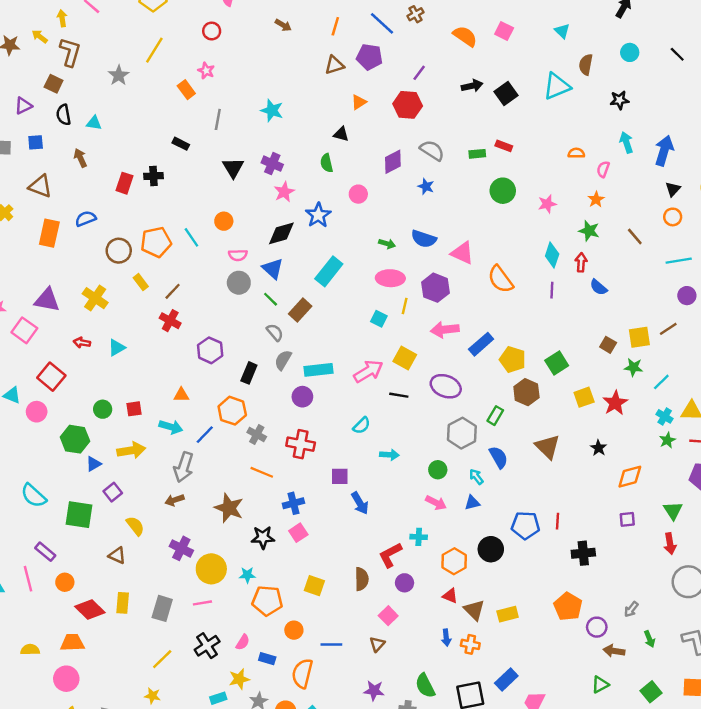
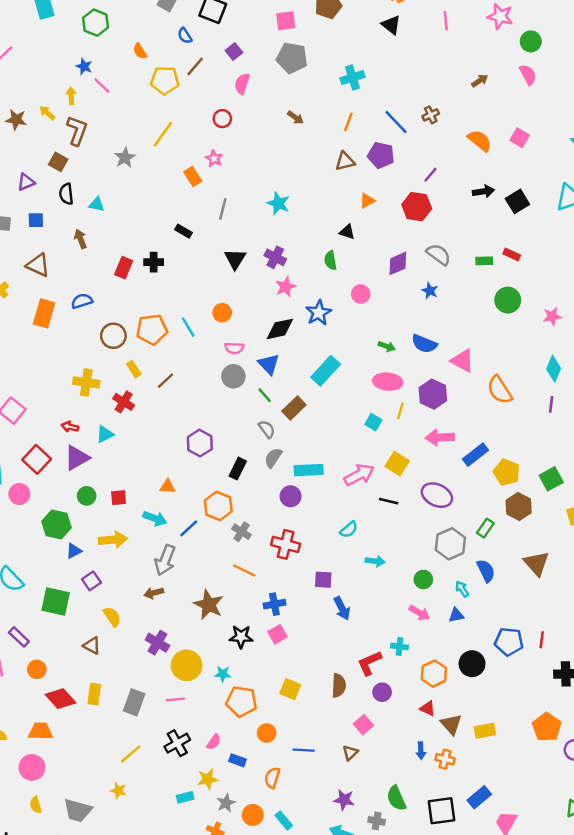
yellow cross: (95, 298) -> (86, 382), turned -30
purple triangle: (47, 300) -> (77, 458), moved, turned -44
red cross: (170, 321) -> (124, 402), moved
orange semicircle: (302, 673) -> (272, 778), size x0.7

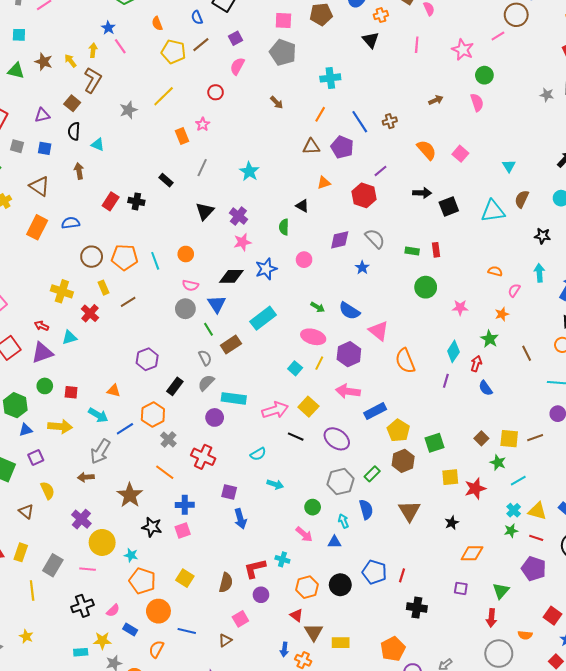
red rectangle: (512, 254) -> (436, 250), turned 48
orange circle: (267, 733) -> (158, 611), size x1.5
yellow line: (131, 754) -> (32, 590), moved, turned -66

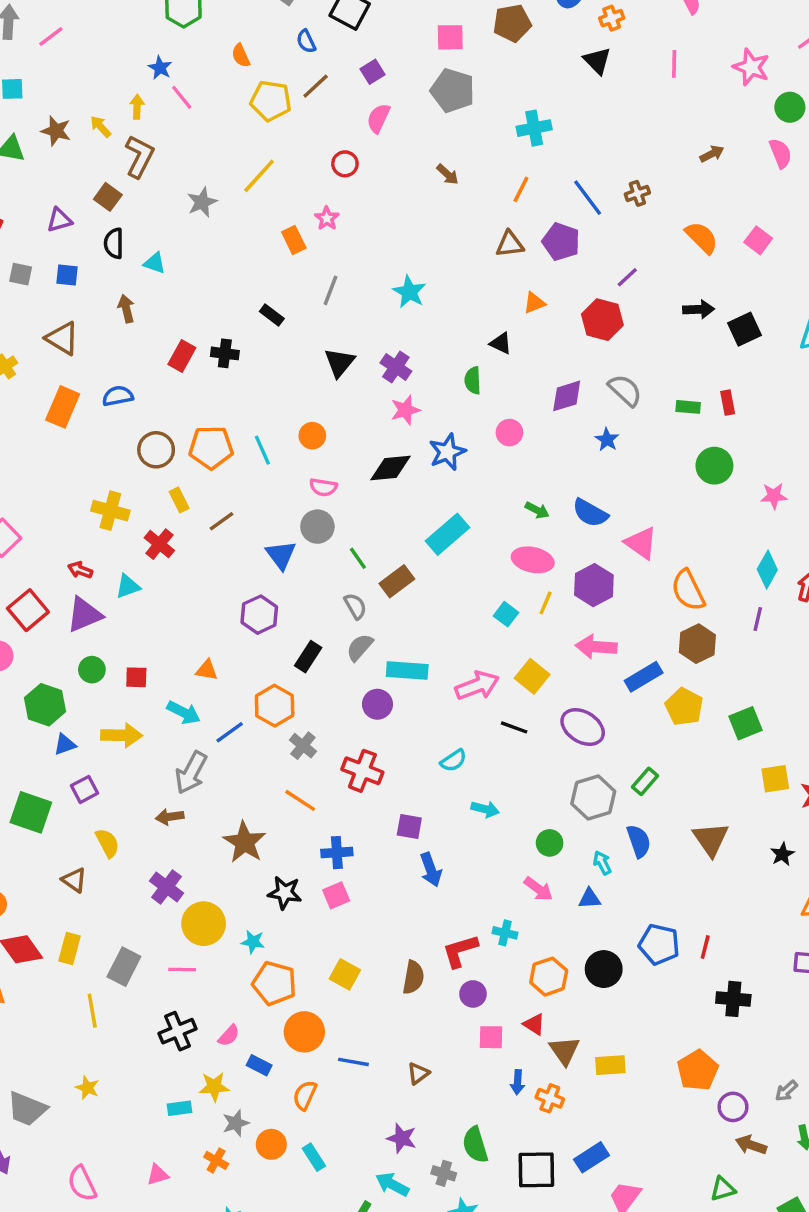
blue triangle: (217, 304) -> (281, 555), moved
brown hexagon: (403, 461) -> (697, 644), moved
pink square: (240, 619) -> (491, 1037), moved, turned 35

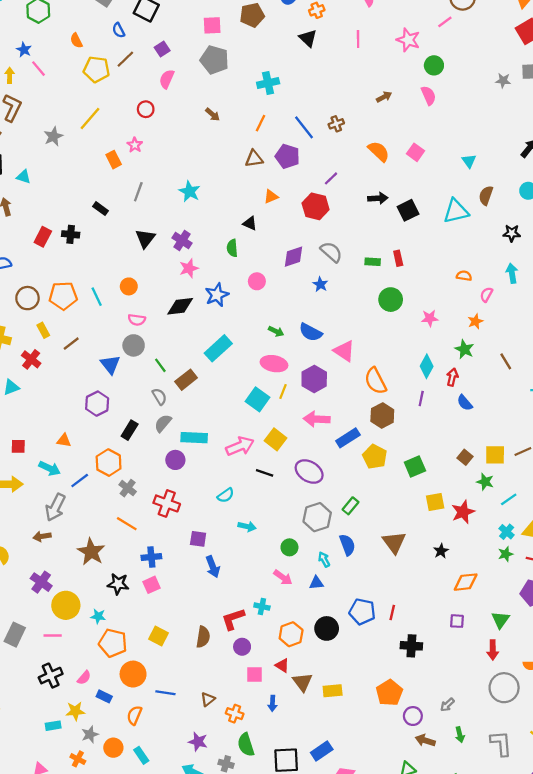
cyan square: (506, 614) -> (257, 399), size x1.5
orange cross: (550, 1098) -> (235, 714), moved

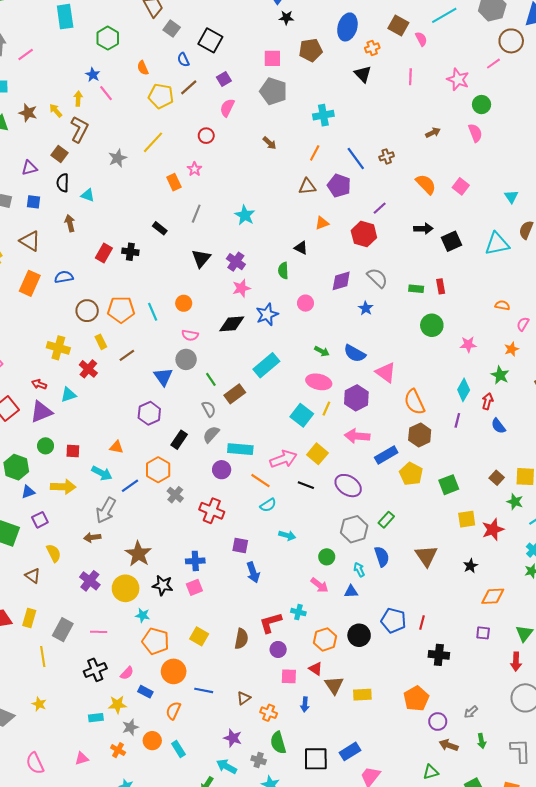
orange line: (127, 524) -> (260, 481), moved
yellow circle: (66, 605) -> (126, 588), moved

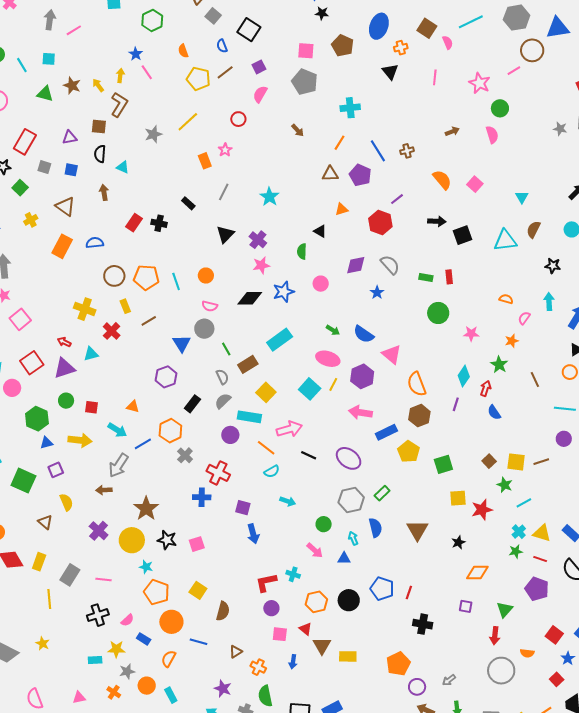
brown pentagon: (311, 50) -> (343, 46), turned 30
brown square: (59, 154) -> (99, 127), turned -35
yellow square: (317, 454) -> (266, 392), moved
blue cross: (195, 561) -> (202, 497), moved
brown semicircle: (241, 639) -> (223, 611), moved

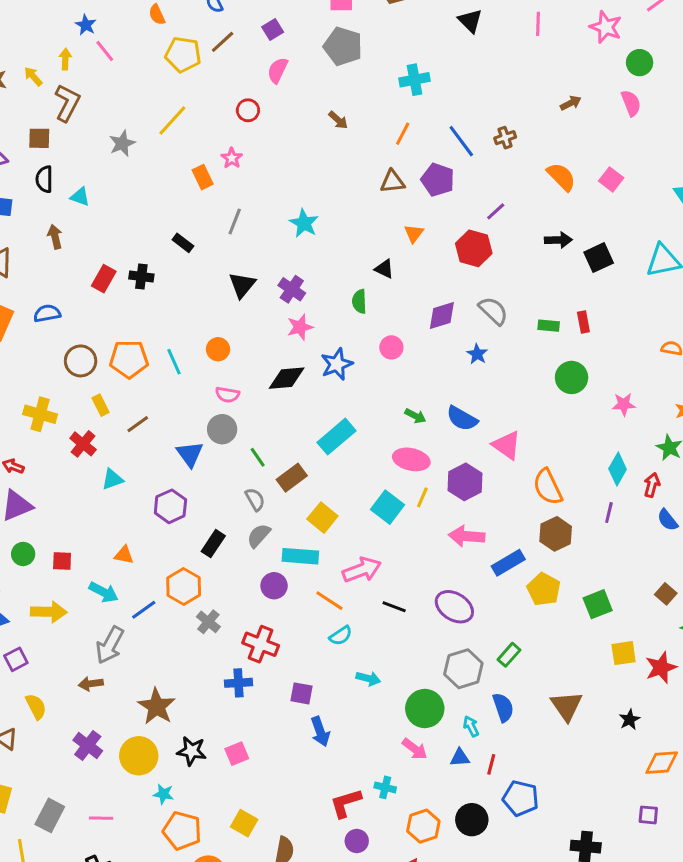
orange triangle: (342, 209) -> (414, 233), turned -32
cyan triangle: (91, 354) -> (112, 479), moved
green circle: (324, 524) -> (425, 709), size x1.6
red line: (409, 592) -> (491, 764), moved

